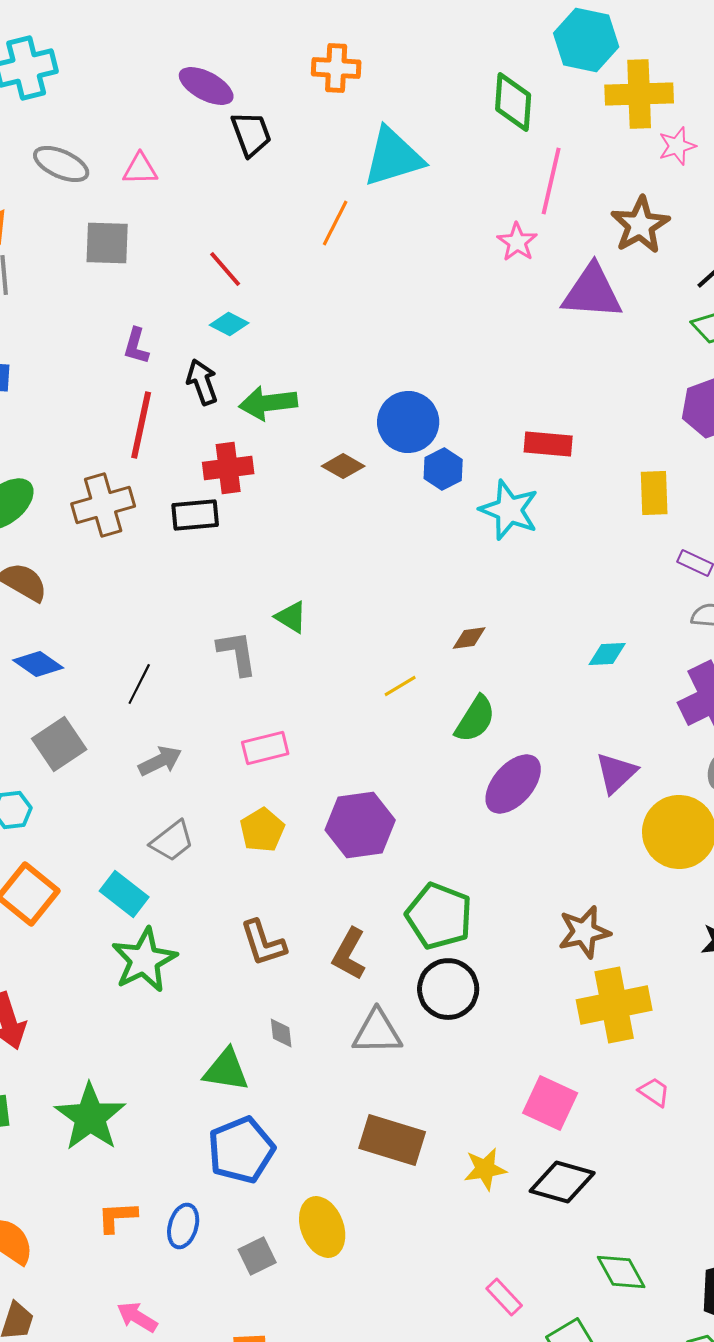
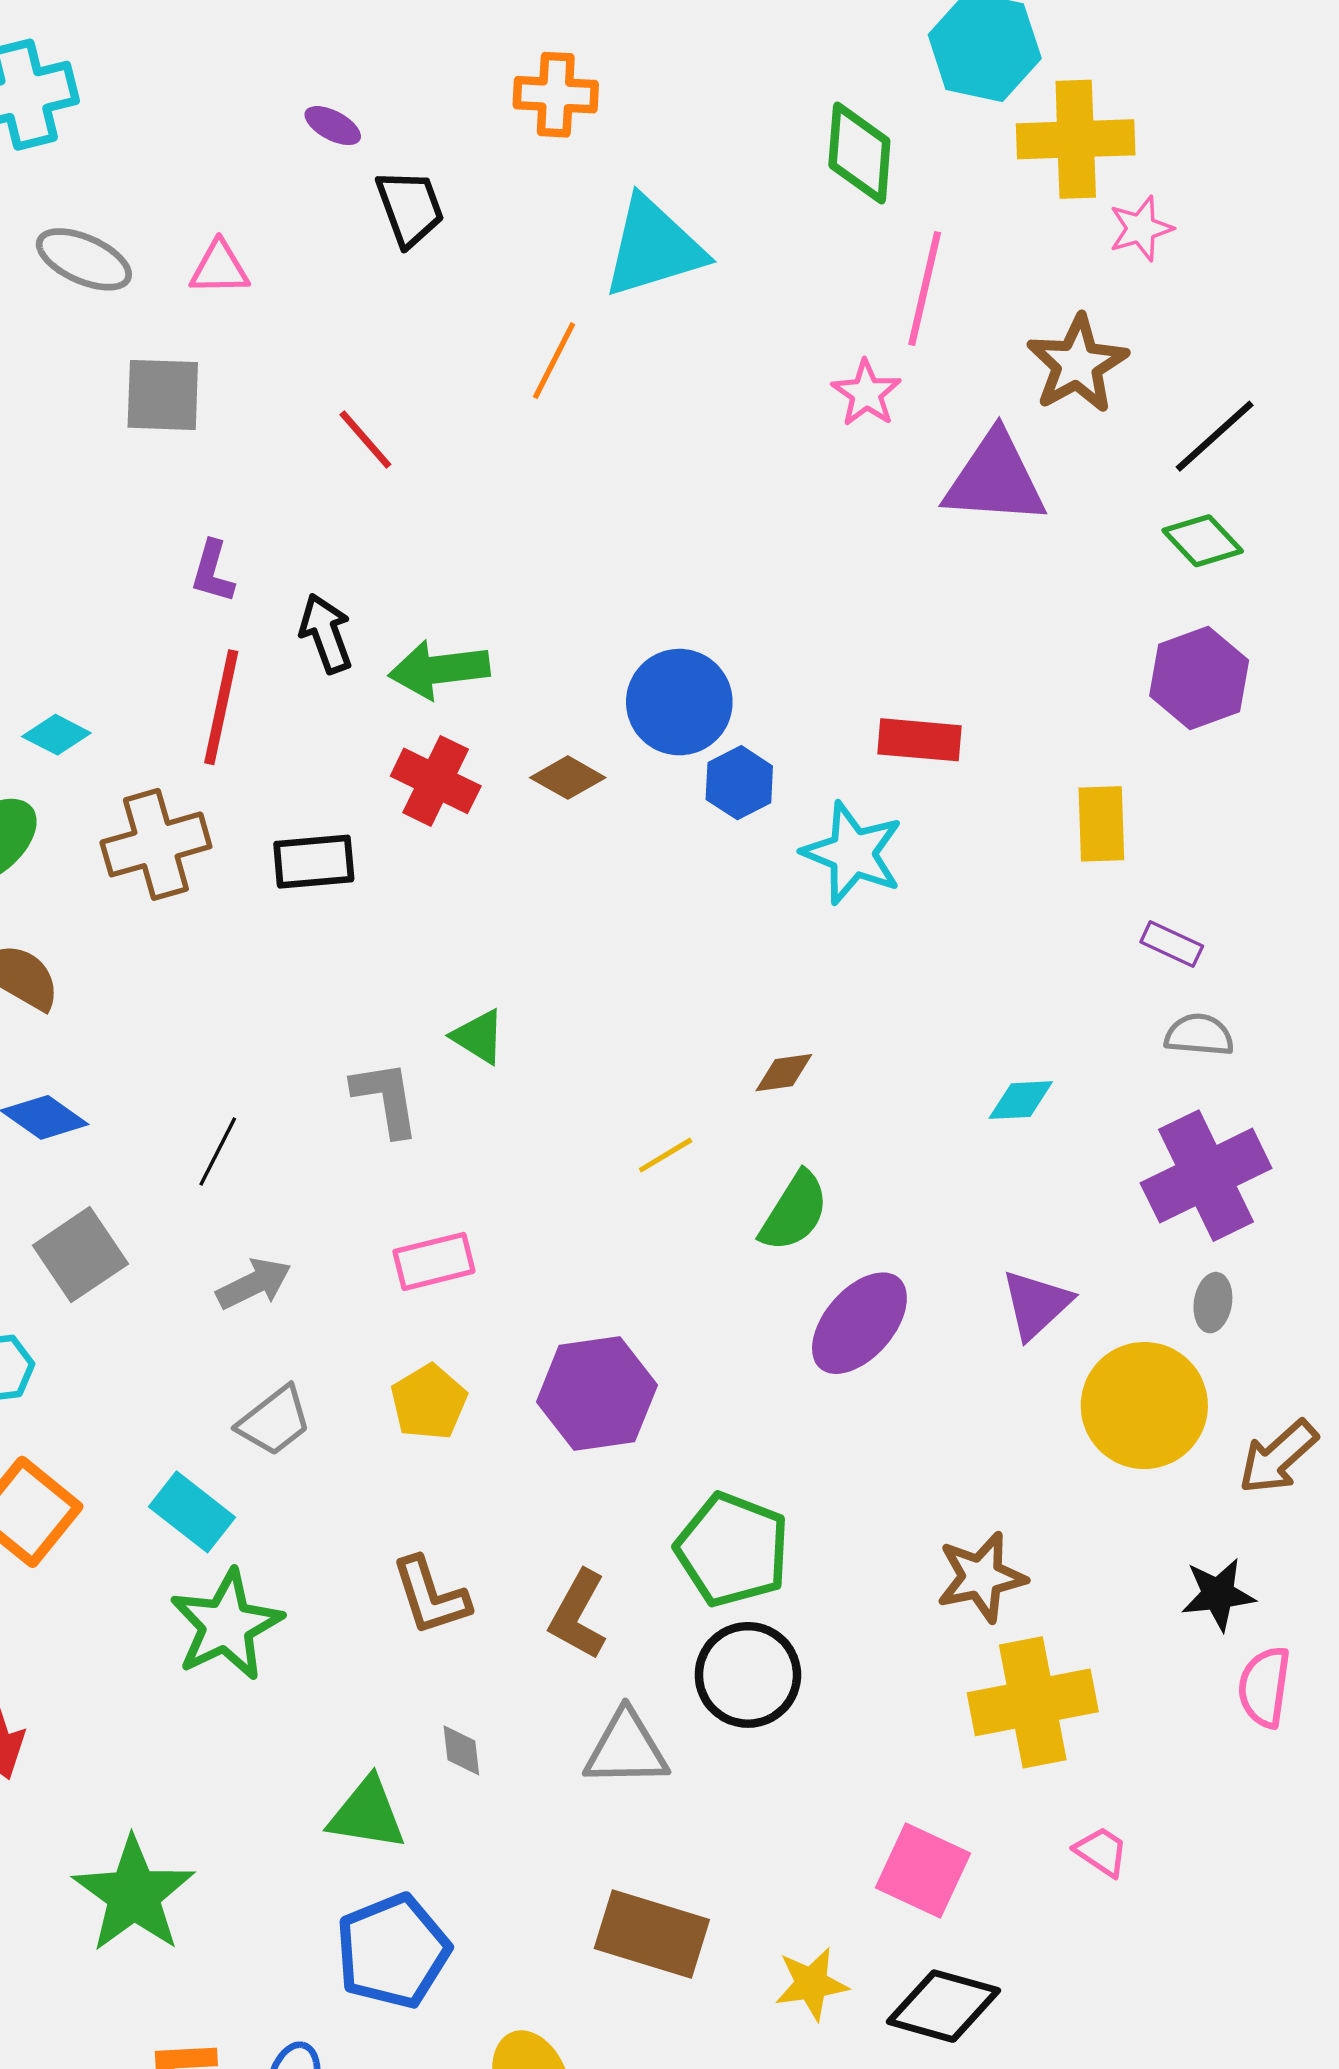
purple ellipse: (206, 86) -> (333, 126), size x0.6
cyan diamond: (229, 324) -> (56, 735), moved
red cross: (228, 468) -> (436, 781), moved, turned 33

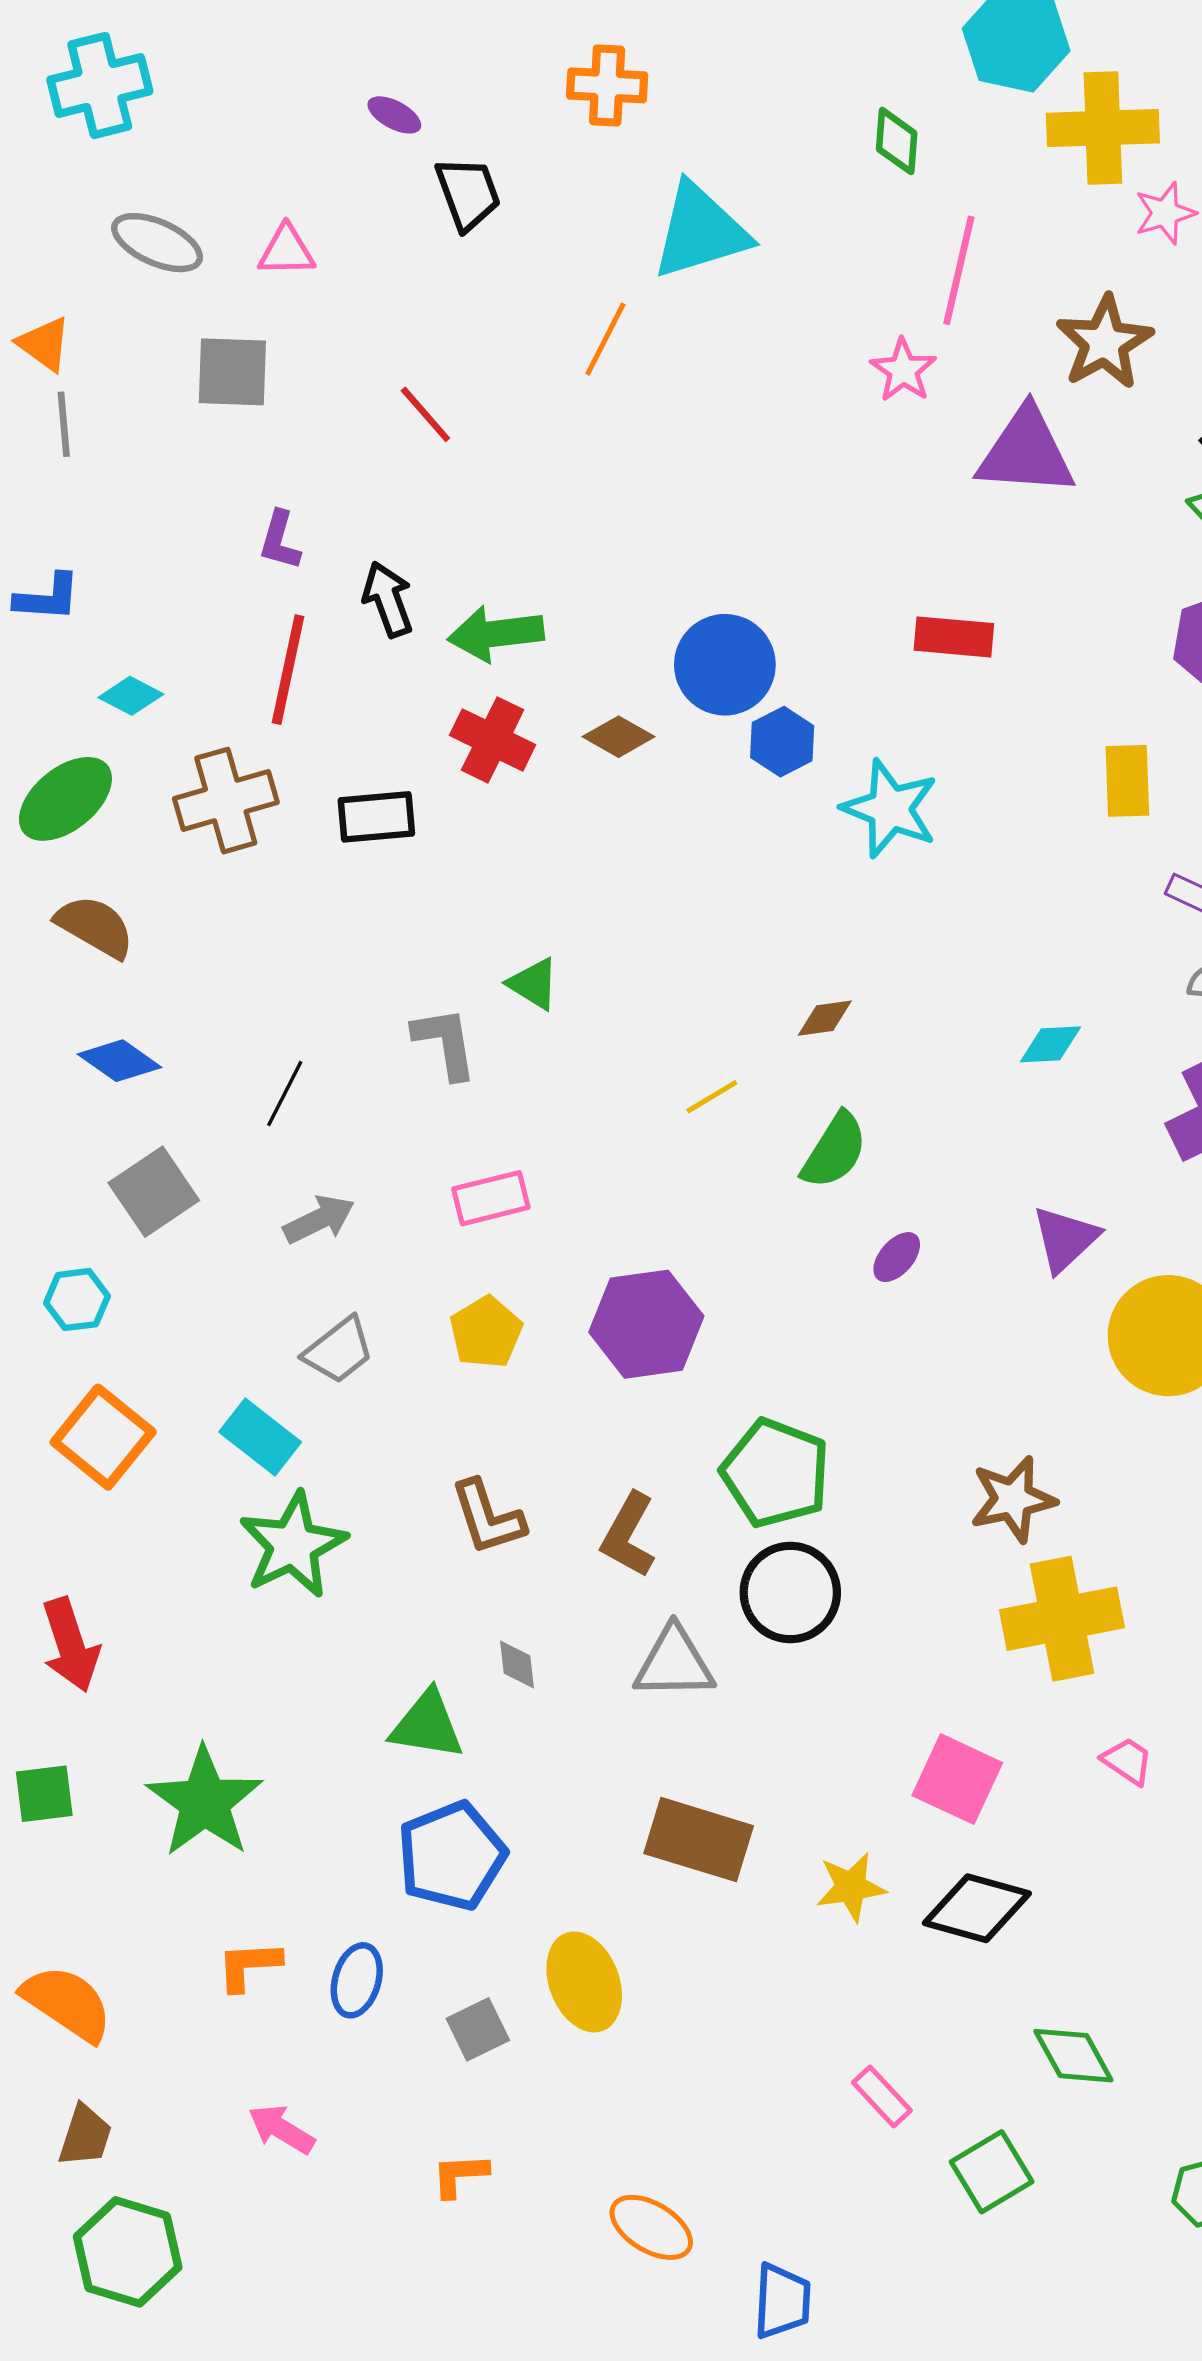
green diamond: (859, 153) -> (897, 141), size x0.7
red rectangle: (920, 740) -> (954, 637), moved
purple ellipse: (859, 1323) -> (897, 1257), size x0.5

